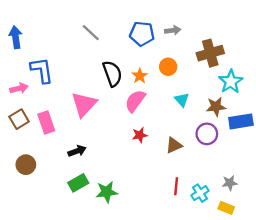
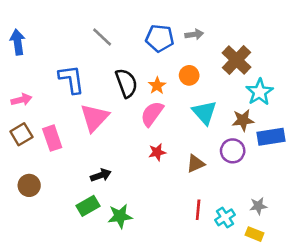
brown cross: (210, 53) -> (236, 60), turned -30
blue L-shape: (42, 70) -> (71, 79), moved
cyan triangle: (182, 100) -> (204, 112), size x1.5
black arrow: (77, 151) -> (101, 175), moved

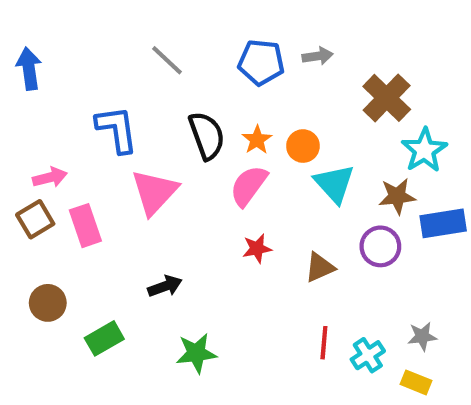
orange circle: (189, 75) -> (303, 146), moved
pink arrow: (21, 100) -> (50, 177), moved
green rectangle: (88, 206) -> (104, 338), moved

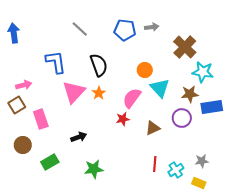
orange star: (257, 140) -> (99, 93), moved
cyan star: (424, 150) -> (203, 72), turned -30
pink semicircle: (249, 186) -> (132, 98), moved
pink rectangle: (85, 226) -> (41, 119), moved

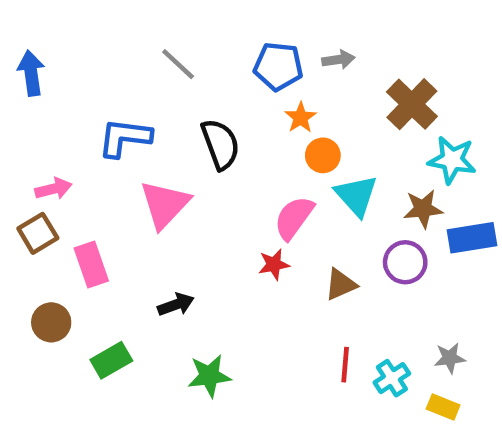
blue L-shape: (56, 62) -> (125, 138), turned -75
orange star: (99, 93) -> (301, 118), moved

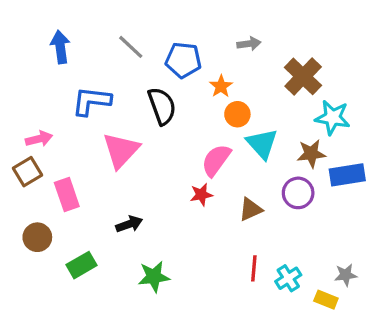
blue pentagon: (278, 66) -> (183, 60), moved
blue arrow: (31, 73) -> (60, 47), moved
gray star: (450, 358) -> (346, 275), moved

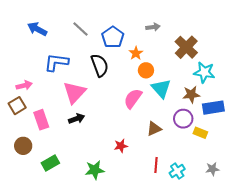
blue arrow: (60, 47) -> (37, 29), turned -54
blue pentagon: (183, 60) -> (113, 37), turned 30
red star: (201, 195) -> (121, 146), moved
black arrow: (129, 224) -> (77, 119), moved
yellow rectangle: (326, 300) -> (200, 133), moved

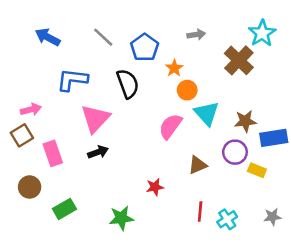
cyan star: (204, 72) -> (262, 33), moved, turned 30

